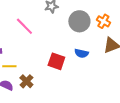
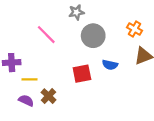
gray circle: (79, 21) -> (93, 36), moved
red square: (56, 61) -> (82, 74), turned -30

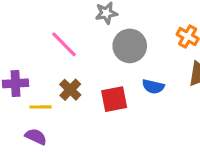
brown cross: (48, 96) -> (70, 90), moved

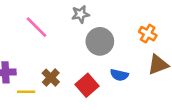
pink line: (64, 44) -> (37, 27), moved
red square: (114, 99) -> (87, 85), turned -30

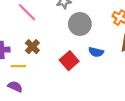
brown cross: (51, 78) -> (32, 47), moved

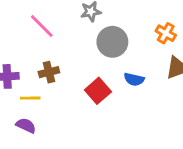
brown cross: (32, 47) -> (49, 72), turned 32

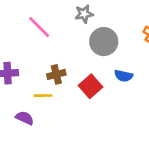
brown cross: (49, 72) -> (56, 74), moved
yellow line: (30, 98) -> (43, 96), moved

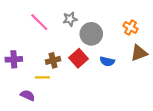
gray star: (84, 14) -> (70, 19), moved
red square: (91, 86) -> (79, 58), moved

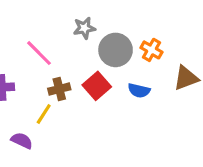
pink line: (39, 22) -> (39, 53), moved
orange cross: (130, 27) -> (151, 50), moved
yellow line: (42, 77) -> (44, 114), turned -56

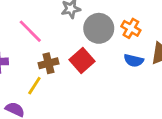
blue semicircle: (139, 91) -> (134, 60), moved

